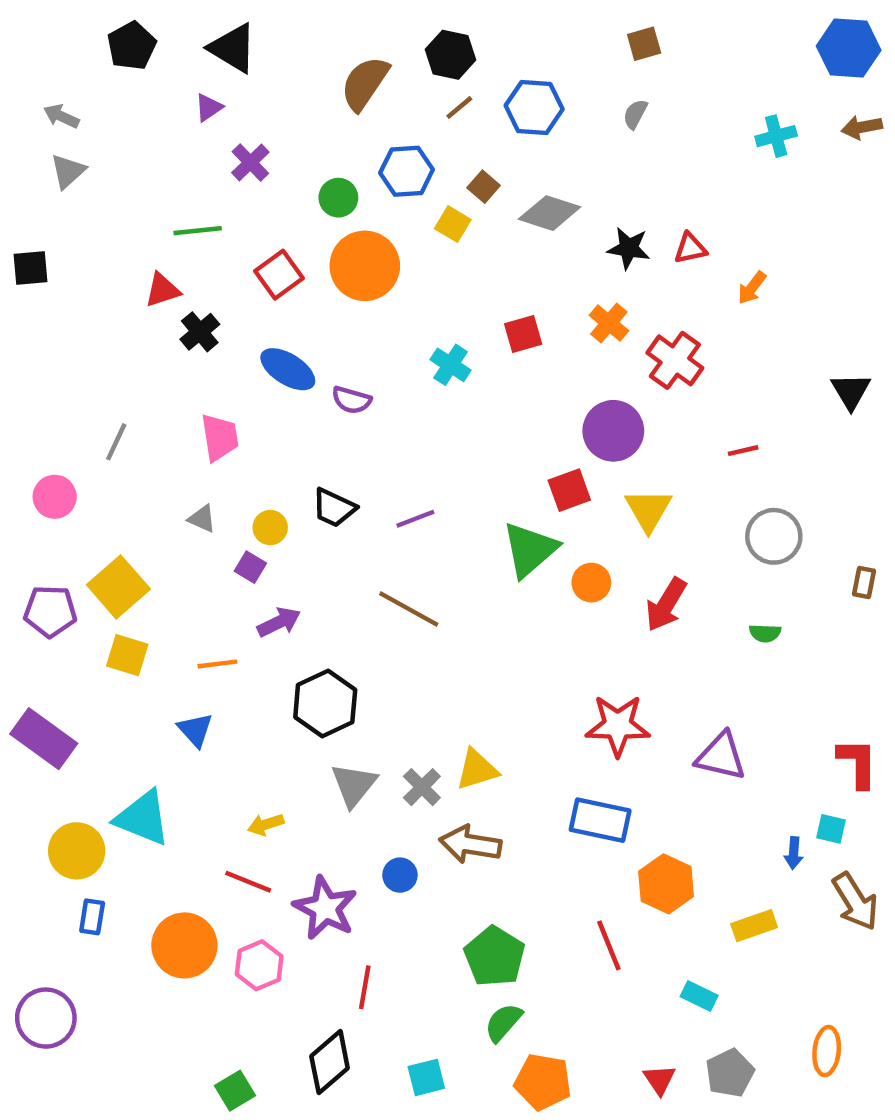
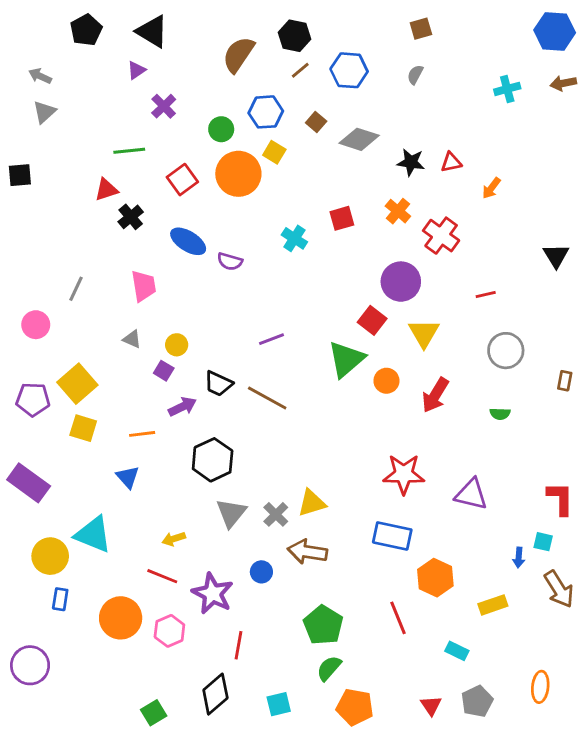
yellow square: (453, 224) -> (274, 152), moved
red square: (569, 490) -> (372, 320), turned -32
black trapezoid: (334, 508) -> (218, 384), moved

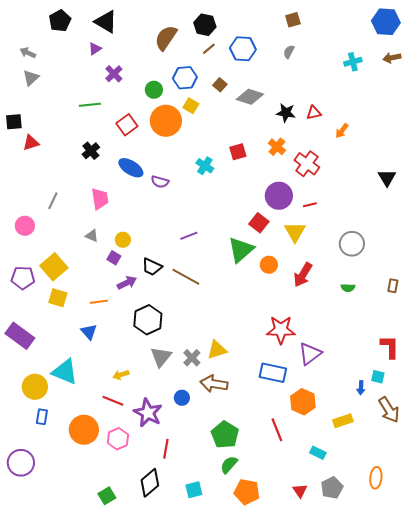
red triangle: (106, 190) -> (31, 143), moved
red line: (486, 294) -> (310, 205), moved
brown rectangle: (565, 381) -> (393, 286), moved
purple triangle: (471, 494) -> (310, 354), moved, turned -50

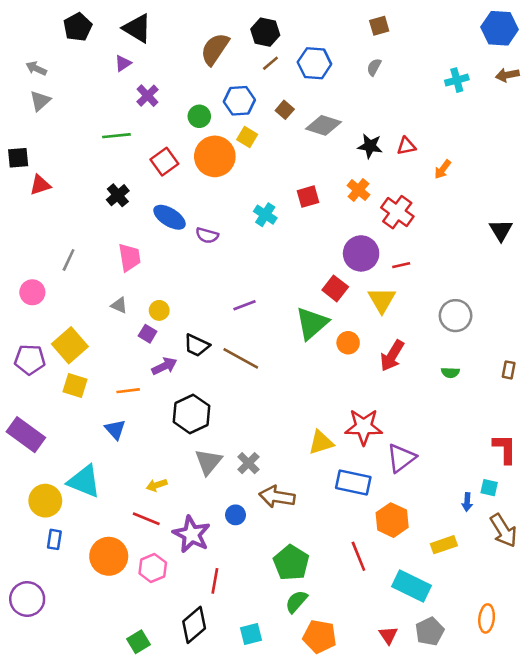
yellow triangle: (217, 350) -> (321, 442), moved
cyan rectangle: (318, 453) -> (412, 586), size x1.8

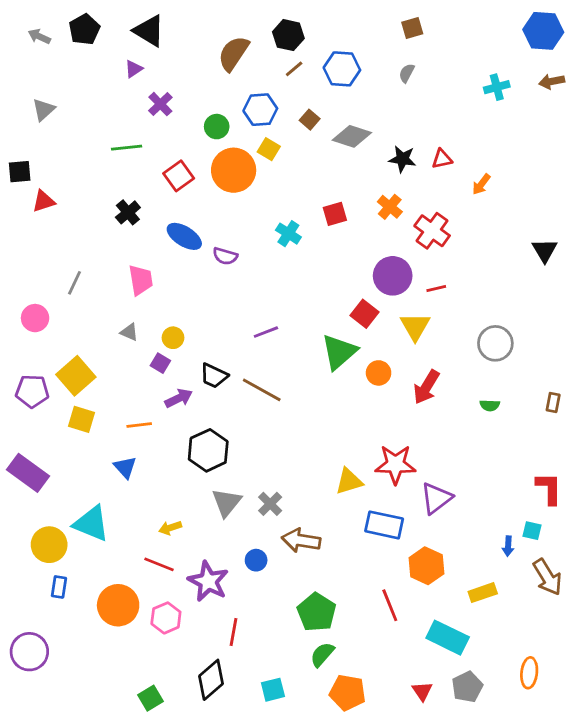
gray arrow: (36, 68) -> (39, 36), moved

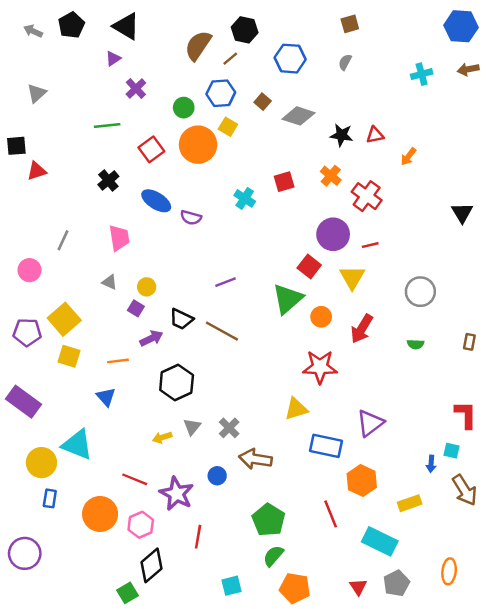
brown line: (294, 69) -> (230, 59), moved
red star: (395, 464) -> (320, 367), moved
gray triangle: (226, 502) -> (192, 427), size x0.7
yellow arrow: (170, 528) -> (162, 437), moved
black diamond: (211, 680) -> (151, 565), moved

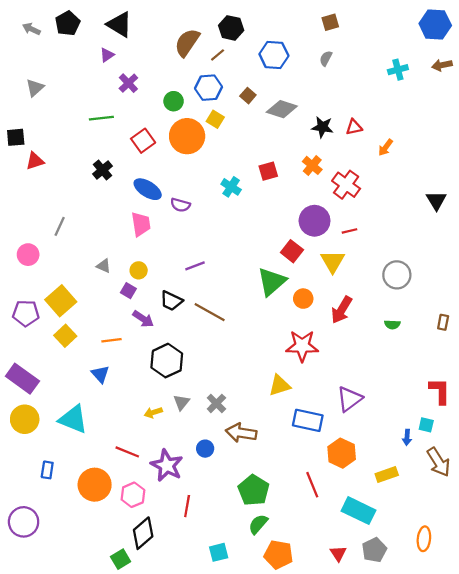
pink trapezoid: (119, 238) -> (141, 224), moved
purple line: (226, 282) -> (195, 266), moved
purple arrow: (151, 338) -> (143, 319), turned 60
yellow square: (69, 356) -> (65, 336), turned 30
yellow circle: (41, 463) -> (25, 419), moved

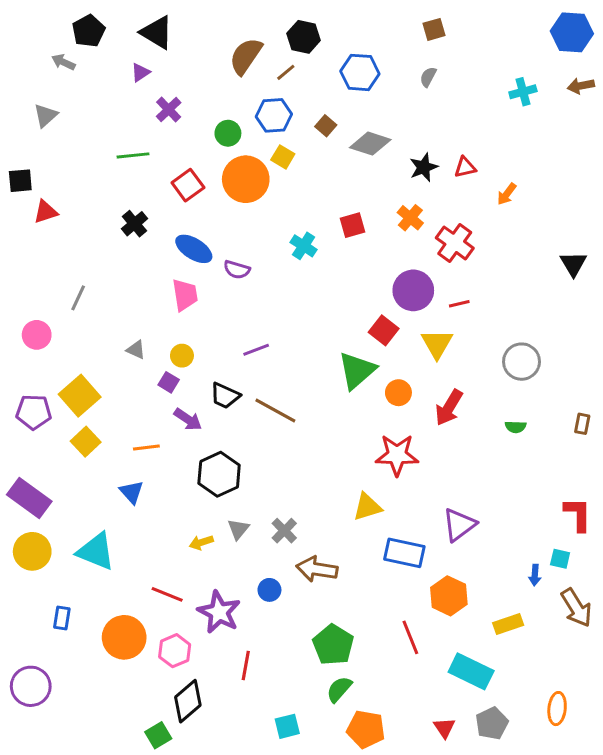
gray arrow: (31, 29) -> (63, 62), moved
black star: (322, 127) -> (424, 167), turned -30

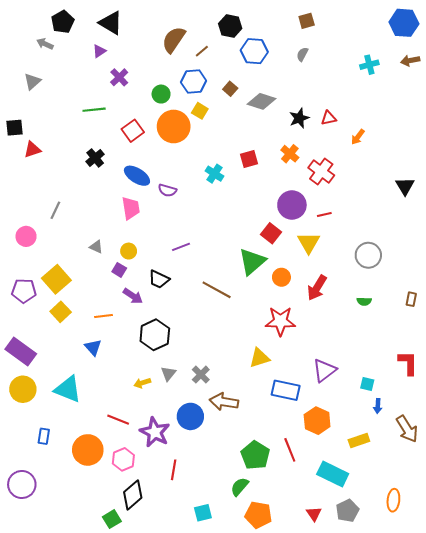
black hexagon: (304, 37) -> (230, 26), moved
brown line: (275, 410) -> (217, 290), moved
cyan square: (560, 559) -> (367, 384), moved
blue circle: (269, 590) -> (190, 416), size x1.6
green pentagon: (333, 645) -> (255, 455), moved

